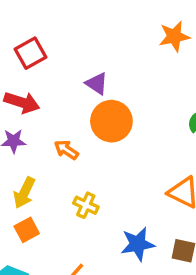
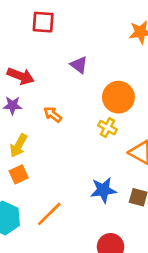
red square: (30, 53) -> (43, 22), moved, turned 30
orange circle: (111, 121) -> (118, 97), moved
yellow cross: (86, 205) -> (108, 128), moved

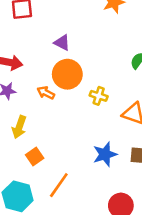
orange circle: (118, 97) -> (67, 74), moved
orange square: (19, 174) -> (35, 156), moved

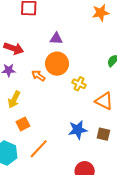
purple triangle: (62, 43) -> (56, 39), turned -32

